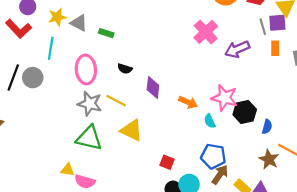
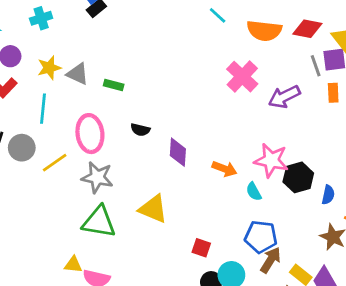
yellow line: (116, 101) -> (55, 163), moved, turned -60

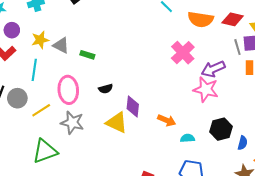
black semicircle: (140, 130) -> (106, 89), turned -32
pink star: (271, 160) -> (206, 89), moved
cyan semicircle: (254, 192) -> (188, 138), turned 112
yellow triangle: (153, 209) -> (117, 123), moved
green triangle: (99, 222) -> (45, 151), moved, turned -32

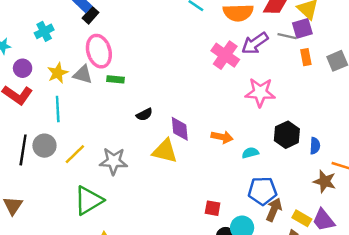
gray line: (237, 47) -> (287, 36), turned -49
purple arrow: (213, 69) -> (255, 43), moved
pink ellipse: (68, 90) -> (99, 51), moved

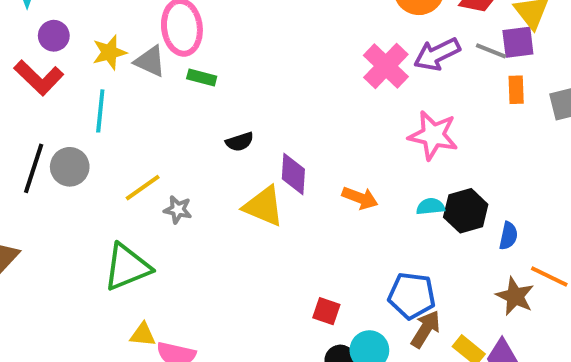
cyan semicircle: (250, 153) -> (430, 206), moved
yellow line: (75, 154) -> (143, 188), moved
gray star: (114, 161) -> (178, 210), size x0.6

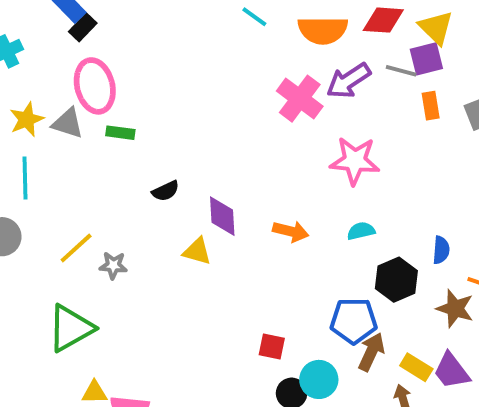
yellow triangle: (264, 206) -> (197, 251), size x0.7
black hexagon: (466, 211) -> (396, 280), moved

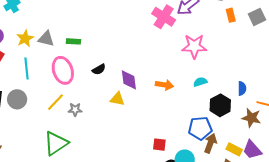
pink ellipse: (95, 86) -> (63, 70), moved

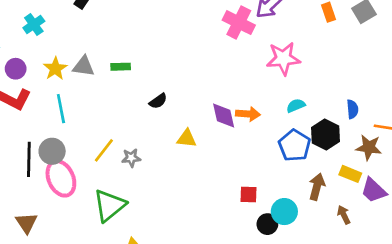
pink ellipse: (63, 70) -> (61, 178), moved
purple diamond: (129, 80) -> (224, 116), moved
blue pentagon: (200, 128) -> (295, 145), moved, turned -30
yellow rectangle: (234, 149) -> (350, 174), moved

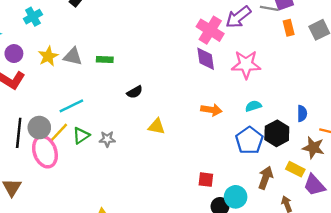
cyan line: (61, 109) -> (71, 106), moved, turned 70
purple diamond: (224, 116) -> (206, 59), moved
yellow line: (104, 150) -> (59, 133), moved
green triangle: (109, 205) -> (81, 136), moved, size x0.6

